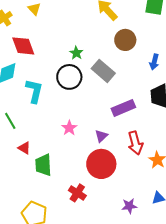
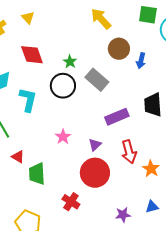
red diamond: (23, 46) -> (32, 55), moved
blue arrow: (154, 62) -> (141, 61), moved

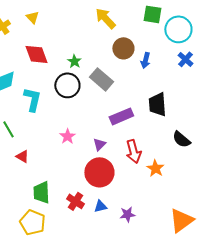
green trapezoid: (37, 174) -> (41, 192), moved
blue triangle: (152, 207) -> (100, 206), moved

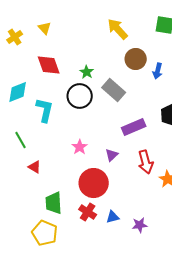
red circle: (99, 172) -> (94, 183), moved

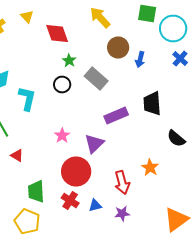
red diamond: (49, 65) -> (57, 34), moved
black circle: (80, 96) -> (62, 84), size x0.7
purple triangle: (112, 155) -> (94, 144), size x1.5
red arrow: (146, 162) -> (122, 182), moved

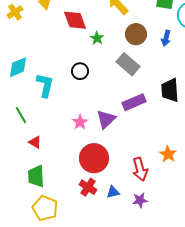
green star: (69, 60) -> (97, 38), moved
blue arrow: (140, 60) -> (166, 38), moved
gray rectangle: (96, 78) -> (128, 64), moved
purple triangle: (94, 144) -> (106, 119), moved
green trapezoid: (36, 192) -> (36, 176), moved

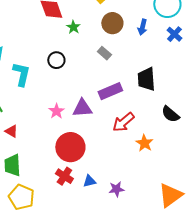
gray rectangle: (128, 64) -> (104, 53), size x0.6
purple triangle: (106, 119) -> (82, 108), turned 40
red arrow: (140, 169) -> (123, 122), moved, turned 65

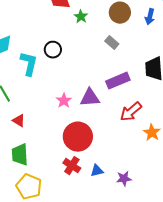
black circle: (56, 60) -> (53, 50), moved

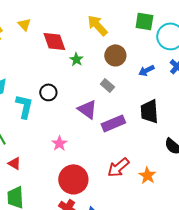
blue arrow: (150, 17) -> (146, 70), moved, turned 49
purple triangle: (90, 98) -> (87, 109), moved, turned 40
red arrow: (131, 112) -> (118, 167), moved

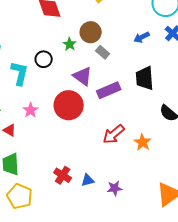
brown circle: (115, 55) -> (91, 32), moved
green star: (76, 59) -> (70, 44), moved
pink star: (59, 143) -> (31, 110), moved
red circle: (73, 179) -> (69, 105), moved

